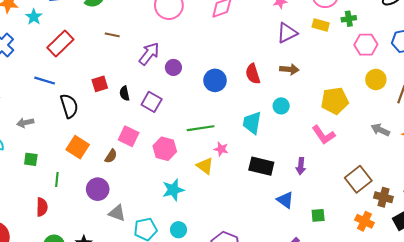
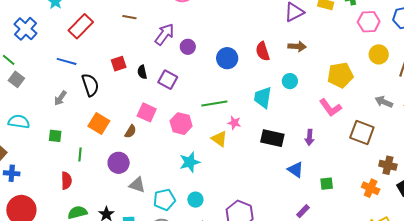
gray arrow: (25, 123) -> (60, 98), moved, turned -42
brown square: (358, 179) -> (362, 133), moved, turned -30

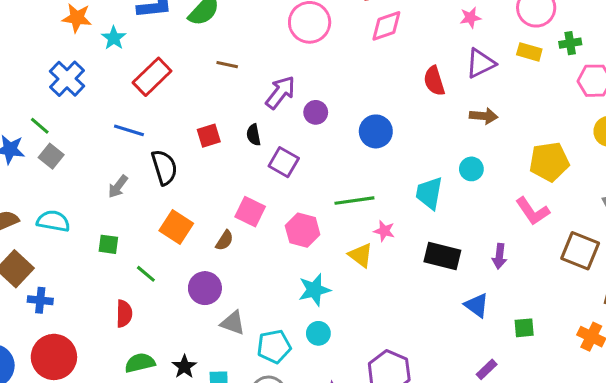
red semicircle: (263, 51) -> (434, 81), moved
black semicircle: (142, 72) -> (254, 135), moved
green line: (80, 154) -> (146, 274), turned -56
cyan circle: (195, 200) -> (318, 333), moved

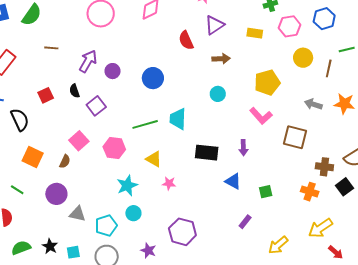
yellow rectangle: (529, 52) -> (255, 33), moved
purple square: (284, 162) -> (96, 106), turned 30
cyan trapezoid: (429, 193) -> (178, 119), moved
pink square: (250, 212) -> (79, 141), turned 30
pink star: (384, 231) -> (169, 183), moved

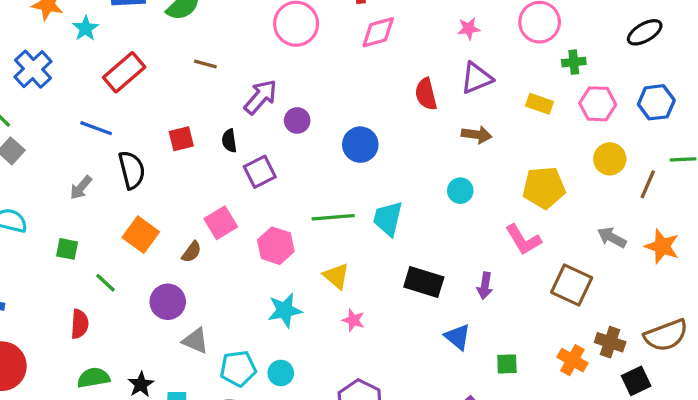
orange cross: (310, 192) -> (572, 360), moved
cyan circle: (133, 213) -> (281, 373), moved

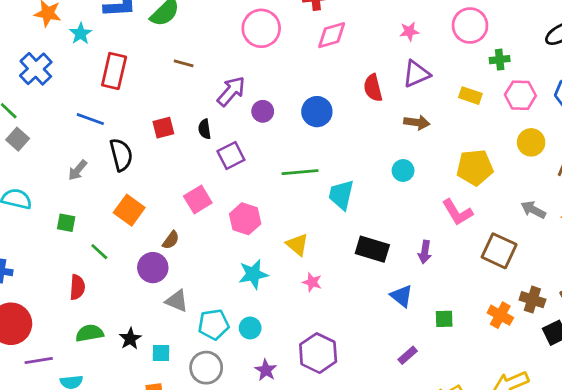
red rectangle: (124, 72) -> (114, 71), turned -36
blue circle: (360, 145) -> (317, 112), moved
green line: (333, 217) -> (300, 172), moved
brown semicircle: (192, 252) -> (171, 240), moved

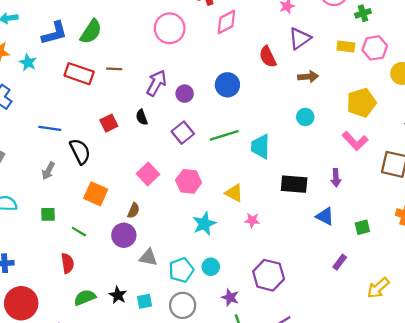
red rectangle: (114, 71) -> (79, 74), moved, turned -72
pink hexagon: (520, 95) -> (375, 48), moved
purple square: (231, 155) -> (183, 133), moved

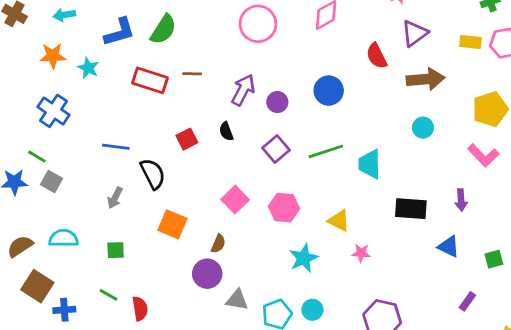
brown arrow: (308, 77) -> (426, 79), size x1.5
green line: (79, 232) -> (108, 295), moved

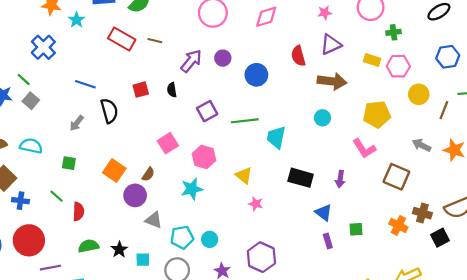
purple circle: (277, 102) -> (223, 58), moved
orange square: (172, 224) -> (114, 170), moved
cyan star: (304, 258) -> (192, 189), moved
purple rectangle: (467, 301) -> (328, 241), moved, turned -64

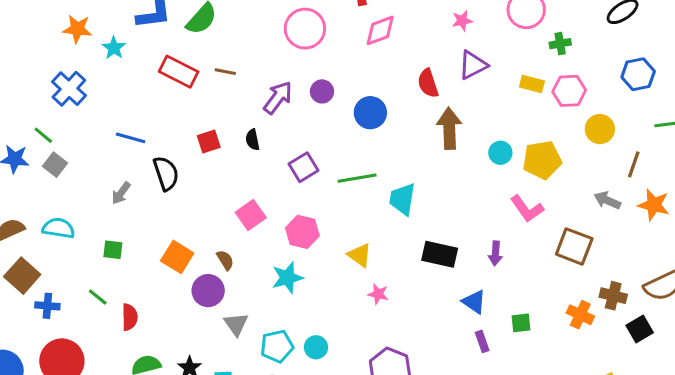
brown arrow: (332, 81) -> (449, 128), moved, turned -96
brown line: (444, 110) -> (634, 164), moved
cyan circle: (322, 118) -> (500, 153), moved
brown semicircle: (148, 174) -> (225, 260), turned -64
gray triangle: (154, 220) -> (236, 324), turned 36

